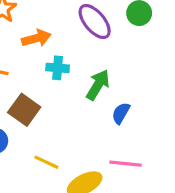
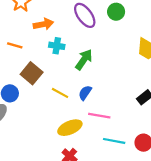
blue semicircle: (121, 113) -> (85, 93), moved
yellow line: (46, 162) -> (60, 93), moved

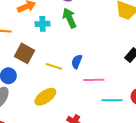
green arrow: (84, 60) -> (69, 18), moved, turned -48
yellow ellipse: (70, 128) -> (45, 97), moved

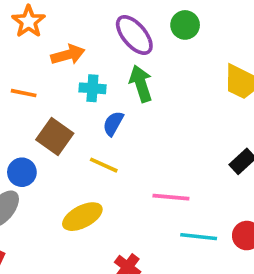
blue semicircle: (77, 62) -> (113, 123), moved

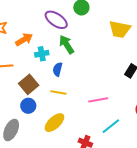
brown square: (55, 137) -> (29, 84), turned 30
blue circle: (22, 172) -> (28, 106), moved
cyan line: (199, 237) -> (111, 126), moved, turned -30

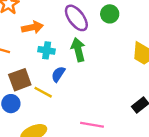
yellow line: (58, 92) -> (43, 92), moved

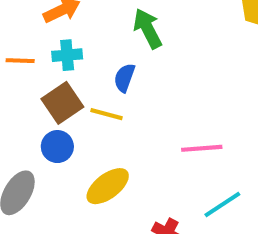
cyan cross: (47, 50) -> (67, 55), moved

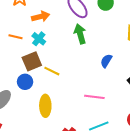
cyan cross: (67, 55) -> (39, 39), turned 32
blue semicircle: (124, 78) -> (106, 61), moved
yellow ellipse: (108, 186) -> (45, 106), turned -65

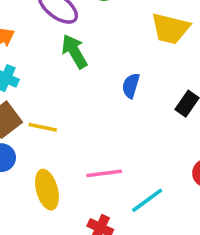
pink line: (94, 97) -> (104, 173), moved

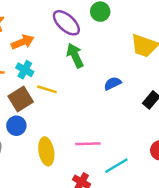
blue semicircle: (131, 86) -> (113, 83), turned 42
yellow line: (43, 127) -> (47, 89), moved

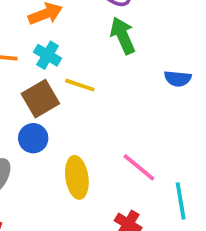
blue semicircle: (113, 83) -> (178, 79), turned -150
pink line: (88, 144) -> (139, 167), turned 40
cyan line: (116, 166) -> (181, 201), turned -70

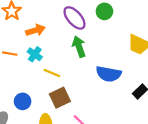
blue semicircle: (178, 79) -> (109, 74), size x1.6
brown square: (40, 99) -> (60, 98), moved

